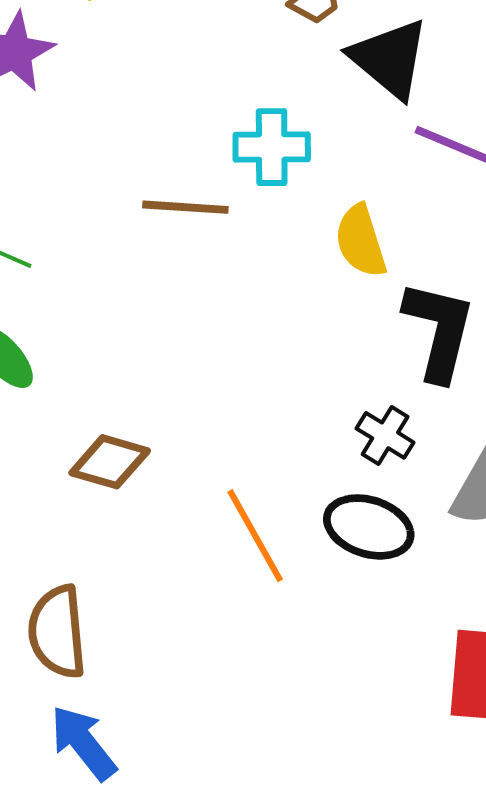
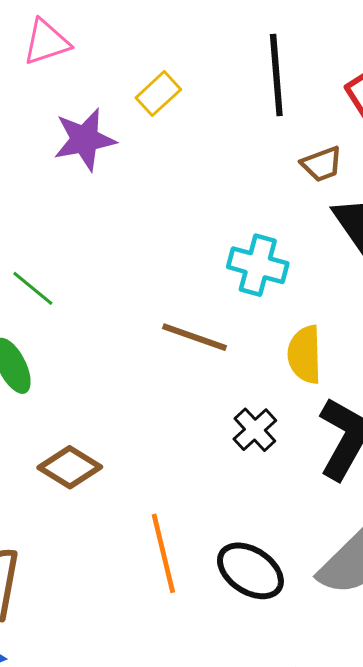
brown line: (185, 207) -> (194, 337), moved
black cross: (385, 435) -> (255, 430), moved

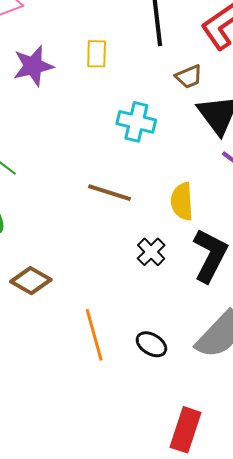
yellow rectangle: (158, 94) -> (97, 54), moved, turned -44
cyan cross: (258, 265) -> (136, 122), moved
black ellipse: (250, 571) -> (151, 344), size x0.7

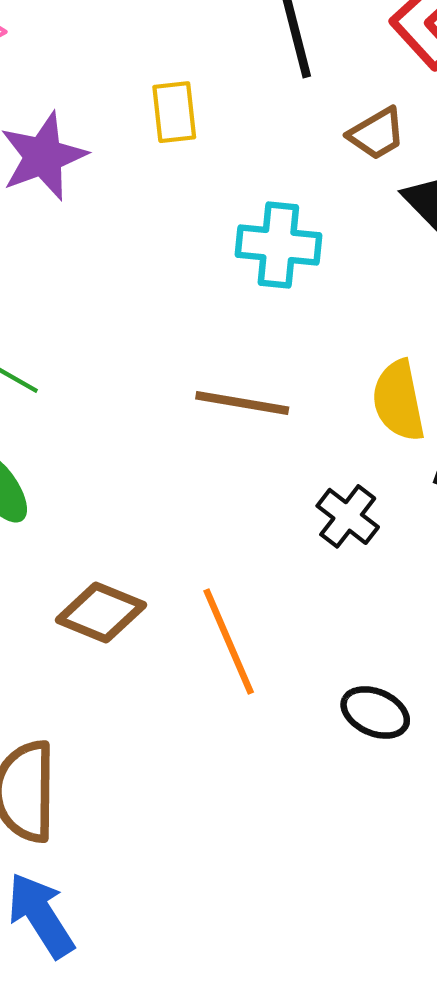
orange line: (94, 335) -> (229, 641), moved

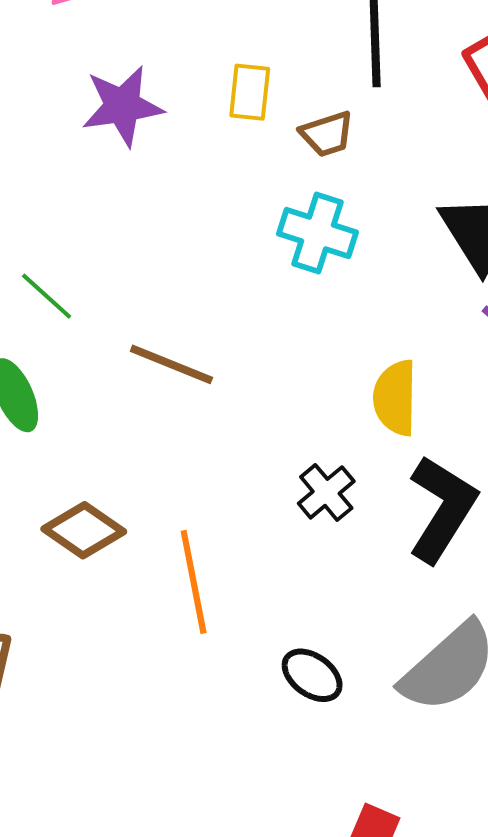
brown trapezoid: (377, 134) -> (327, 134), moved
brown line: (242, 403) -> (171, 364), moved

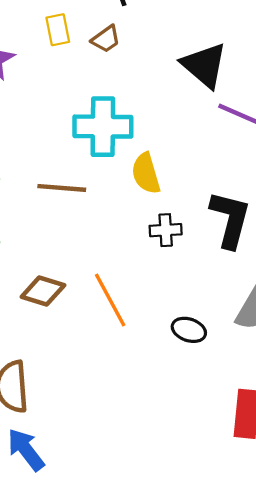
cyan cross: (318, 233) -> (103, 127), moved, size x1.4
yellow semicircle: (395, 398) -> (146, 173), moved
black cross: (326, 492) -> (166, 230), turned -36

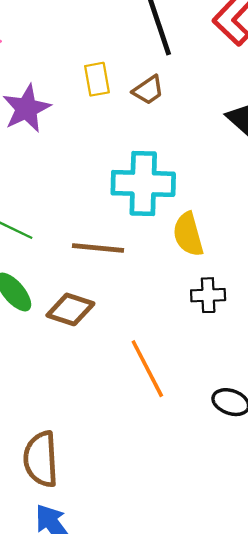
brown diamond: (43, 291) -> (70, 309), moved

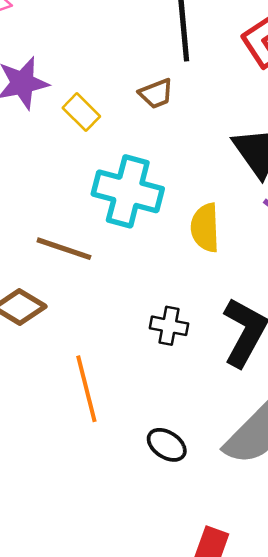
yellow rectangle: (97, 79) -> (81, 112), moved, turned -48
yellow semicircle: (188, 234) -> (205, 228), moved

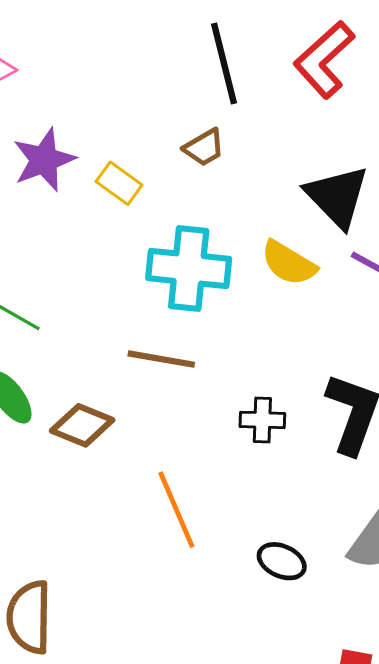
yellow semicircle: (205, 228) -> (289, 263), moved, turned -48
brown line: (64, 249) -> (161, 359), moved

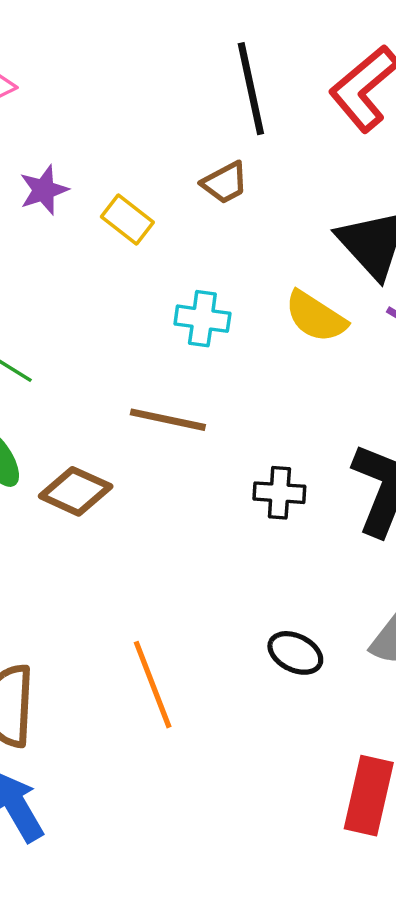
purple star: (44, 160) -> (44, 190), size x0.7
cyan cross: (189, 269) -> (202, 319), size x0.6
orange line: (176, 510) -> (153, 685), moved

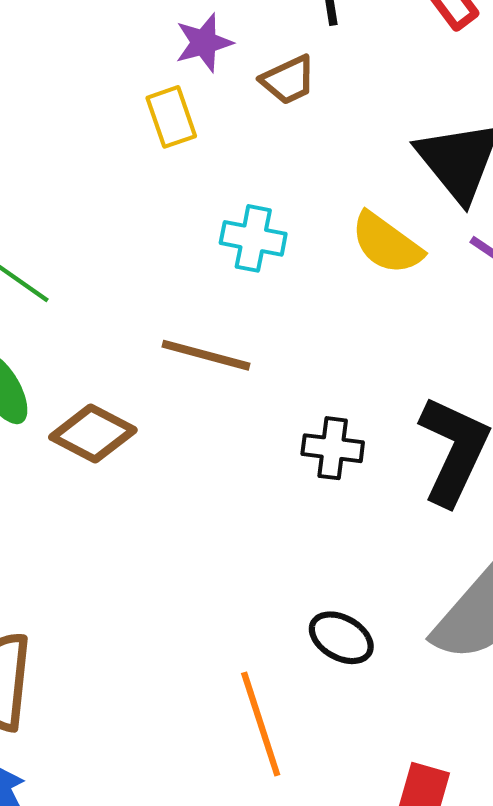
purple star: (44, 190) -> (204, 43), moved
yellow rectangle: (127, 219) -> (171, 117), turned 30
orange line: (153, 685) -> (261, 724), moved

